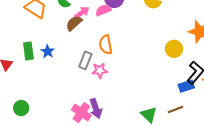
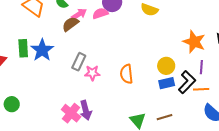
orange semicircle: (106, 45) -> (127, 74), moved
yellow circle: (174, 49) -> (166, 66), moved
blue star: (48, 51) -> (42, 50), size x1.6
blue rectangle: (186, 86) -> (167, 83), moved

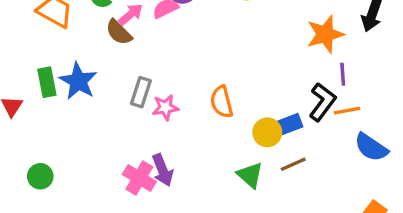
brown semicircle: (70, 24) -> (119, 32), turned -90
orange star: (194, 42) -> (325, 34), turned -30
yellow circle: (166, 66) -> (267, 132), moved
blue rectangle: (167, 83) -> (289, 124), moved

